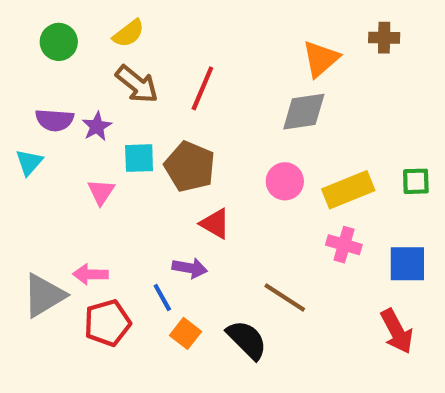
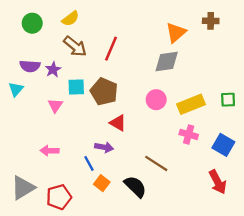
blue square: (407, 264) -> (223, 145), turned 30
gray triangle: (44, 295) -> (23, 188), moved
red pentagon: (107, 323) -> (59, 197), moved

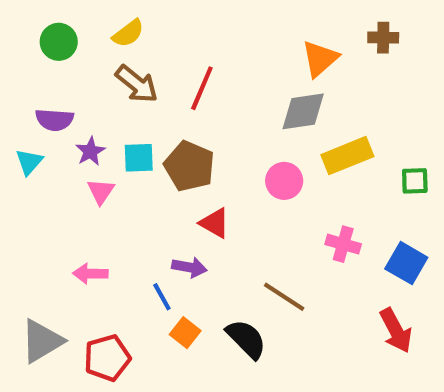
purple star: (53, 70) -> (90, 151), moved
yellow rectangle: (191, 104) -> (347, 156), moved

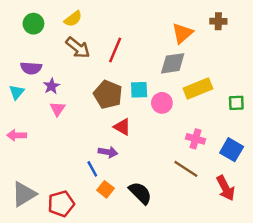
cyan square: (139, 158) -> (139, 90), moved
pink arrow: (90, 274) -> (17, 135), moved
brown line: (284, 297) -> (186, 169), moved

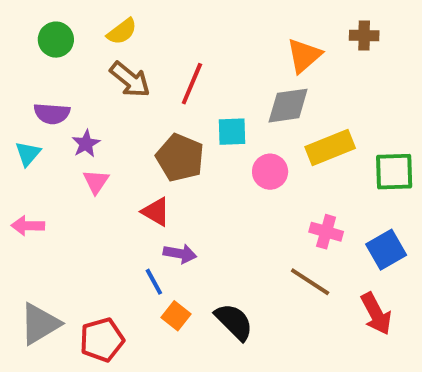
cyan square: (139, 90) -> (232, 132), moved
green square: (236, 103) -> (394, 172), size x1.5
red triangle: (122, 127) -> (156, 212), moved
blue square: (232, 150) -> (386, 250), turned 30

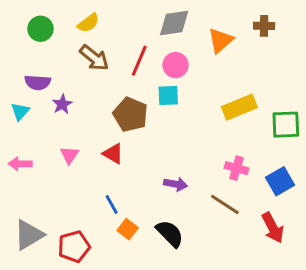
gray diamond: (288, 106) -> (174, 23), moved
pink circle: (270, 172) -> (176, 65), moved
pink triangle: (96, 182) -> (70, 155), moved
purple arrow: (180, 254) -> (176, 184), moved

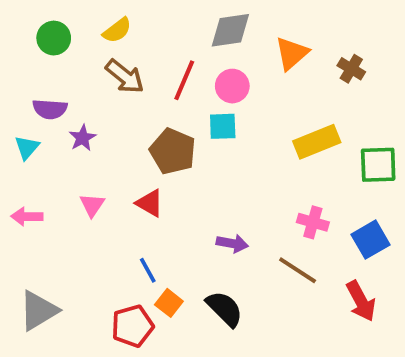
brown cross: (264, 26) -> (351, 69), moved, turned 30
red pentagon: (74, 247) -> (132, 326), moved

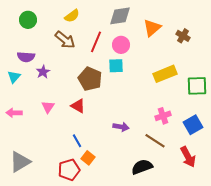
yellow semicircle: (117, 30) -> (72, 16), moved
pink cross: (313, 222) -> (163, 116), turned -35
black semicircle: (225, 309) -> (142, 167), moved, turned -65

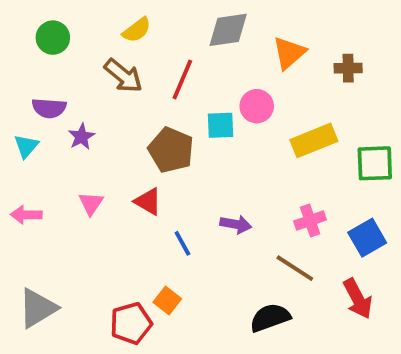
brown cross: (183, 36) -> (348, 68), turned -32
pink circle: (121, 45) -> (257, 106), moved
purple arrow: (121, 127) -> (236, 224), moved
blue line: (77, 141) -> (182, 243), moved

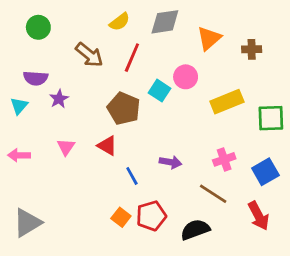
yellow semicircle: (137, 30) -> (120, 22), moved
cyan square: (221, 125) -> (159, 91), turned 35
red pentagon: (131, 323) -> (151, 216), moved

